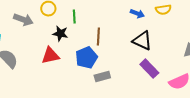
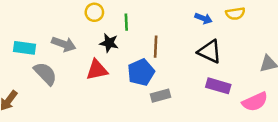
gray arrow: (23, 20) -> (64, 44), moved
purple rectangle: (149, 69) -> (218, 86), turned -30

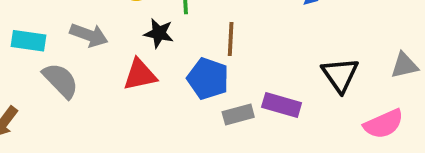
black triangle: (210, 51) -> (340, 75), moved, turned 30
blue pentagon: (141, 72) -> (208, 79), turned -30
purple rectangle: (218, 86) -> (282, 105), moved

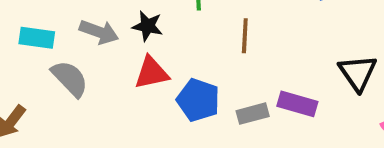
black star: (159, 33) -> (148, 26), moved
blue pentagon: (208, 79) -> (198, 100), moved

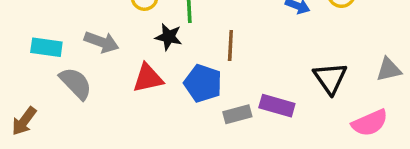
black star: (148, 26) -> (169, 37), moved
blue pentagon: (198, 100) -> (203, 83), moved

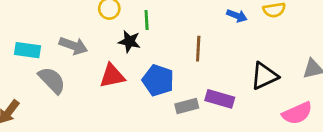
brown line: (230, 45) -> (198, 49), moved
black triangle: (330, 78) -> (264, 76), turned 40

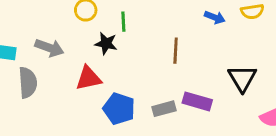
black triangle: (264, 76) -> (242, 78), turned -36
gray semicircle: (52, 80) -> (28, 83), turned 40
blue pentagon: (158, 80) -> (119, 109), moved

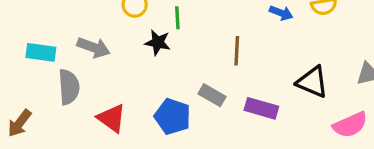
red triangle: (89, 78) -> (112, 118), moved, turned 48
black triangle: (242, 78) -> (312, 82), turned -36
gray rectangle: (164, 109) -> (212, 95), moved, turned 45

